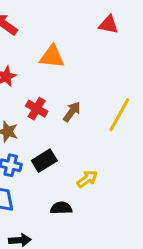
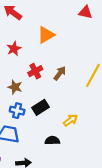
orange triangle: (52, 57) -> (46, 35), turned -36
red cross: (37, 109) -> (35, 71), turned 32

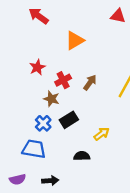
red star: (14, 49) -> (37, 67), moved
brown star: (15, 87) -> (51, 99), moved
blue cross: (17, 111) -> (43, 123), turned 32

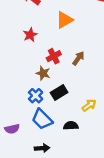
red star: (37, 67) -> (30, 35), moved
blue trapezoid: (34, 149) -> (42, 119), moved, turned -145
purple semicircle: (18, 179) -> (12, 129), moved

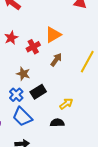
orange triangle: (64, 20) -> (53, 35), moved
red cross: (54, 56) -> (33, 47), moved
black semicircle: (71, 126) -> (57, 123), moved

